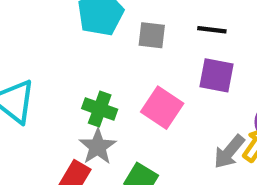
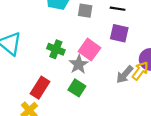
gray star: (98, 147) -> (79, 64), moved

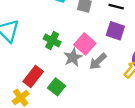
gray arrow: (125, 75) -> (98, 61), moved
green square: (77, 88) -> (57, 87), moved

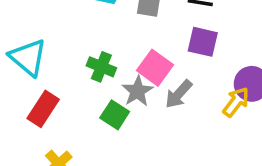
red rectangle: (33, 76) -> (43, 109), moved
green square: (57, 87) -> (115, 115), moved

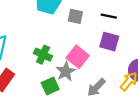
gray arrow: (179, 94) -> (96, 87), moved
green square: (115, 115) -> (50, 86), turned 30

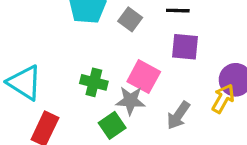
gray square: (75, 16) -> (130, 19), turned 35
gray star: (66, 71) -> (130, 101), turned -30

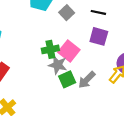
green cross: (94, 82) -> (50, 49), moved, turned -35
green square: (112, 125) -> (67, 79), moved

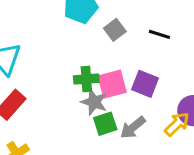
purple square: (99, 36) -> (145, 84), moved
pink square: (69, 51) -> (112, 84), turned 30

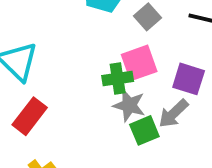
pink square: (112, 84) -> (139, 63), moved
gray arrow: (133, 127) -> (173, 114), moved

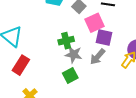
pink square: (139, 63) -> (95, 23), moved
green square: (144, 130) -> (70, 76), moved

